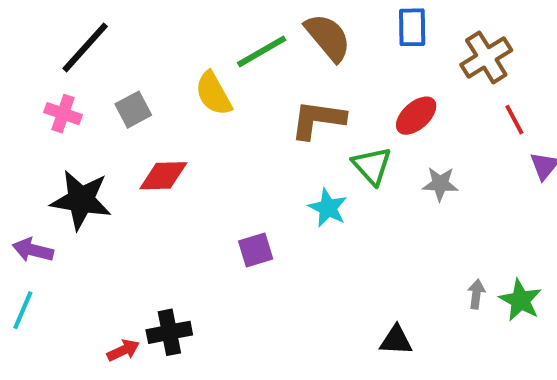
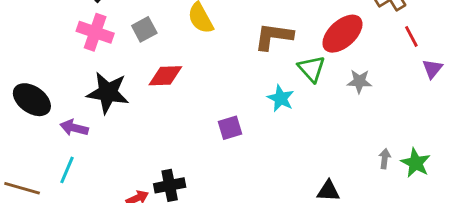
pink cross: (63, 114) -> (95, 32), size x1.4
red ellipse: (416, 116) -> (342, 34), size x1.4

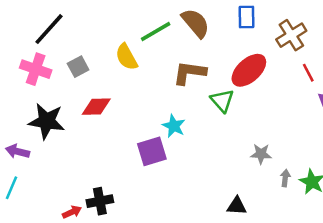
gray star: (359, 81) -> (261, 154), moved
cyan star: (281, 98) -> (174, 126), moved
purple square: (230, 128) -> (152, 151), size x1.4

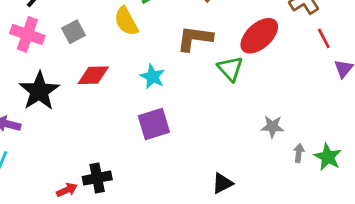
black star: (47, 121) -> (39, 91), turned 30
cyan star: (174, 126) -> (153, 77), moved
black triangle: (237, 206) -> (222, 183), moved, turned -30

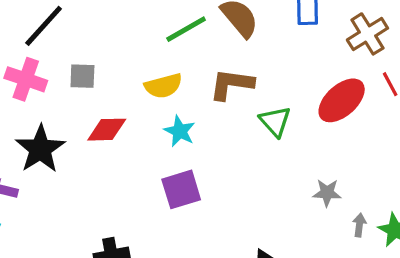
yellow semicircle: (126, 21) -> (163, 86), moved, turned -76
gray square: (73, 32) -> (82, 76), turned 30
red ellipse: (259, 36) -> (342, 100), moved

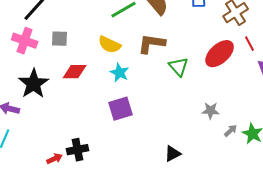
yellow semicircle: (163, 86) -> (110, 45), turned 40
gray arrow: (359, 225) -> (231, 131), turned 40

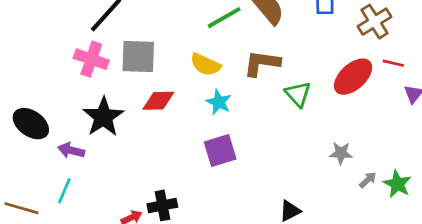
gray square: (60, 39) -> (138, 56), size x1.6
red line: (250, 44) -> (393, 63), turned -49

